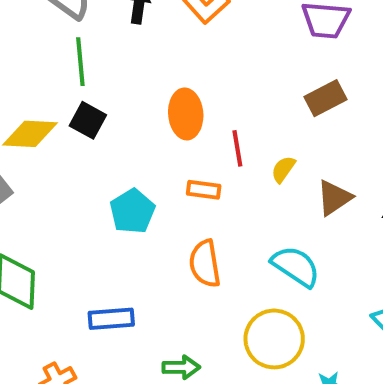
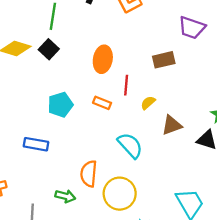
brown rectangle: (326, 98) -> (164, 60), moved
orange semicircle: (205, 264) -> (89, 174), moved
cyan semicircle: (296, 266) -> (130, 145), moved
blue rectangle: (111, 319) -> (36, 144), moved

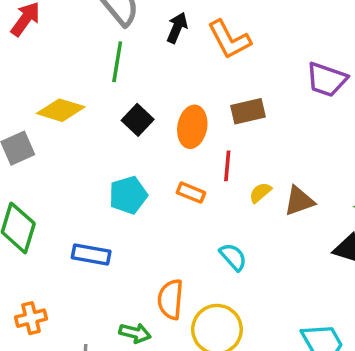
black square: (49, 49) -> (138, 120), moved
brown rectangle: (164, 60) -> (248, 111), moved
brown triangle: (172, 125) -> (299, 201), moved
cyan semicircle: (130, 145) -> (233, 257), size x0.7

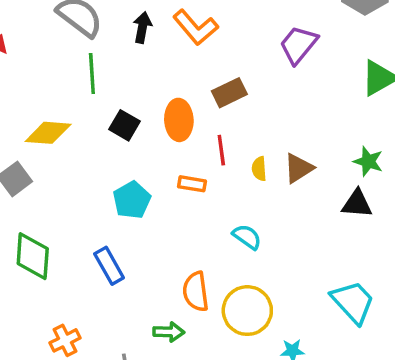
purple trapezoid: (327, 80) -> (298, 45), turned 123
yellow semicircle: (260, 193) -> (259, 169), turned -40
blue rectangle: (91, 255) -> (109, 266), turned 63

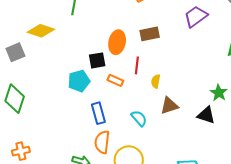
black square: (125, 125) -> (97, 60), moved, turned 36
brown triangle: (299, 168) -> (169, 106), moved
blue rectangle: (109, 266) -> (98, 113), moved

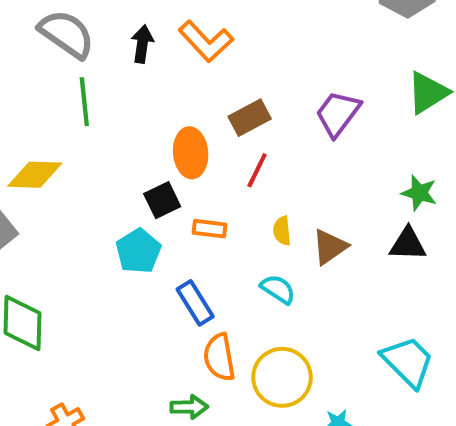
purple trapezoid: (196, 17) -> (338, 114), moved
red line: (137, 65) -> (257, 170), moved, turned 36
yellow semicircle: (156, 81) -> (282, 231), moved

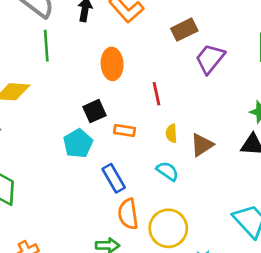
brown rectangle: (250, 118) -> (184, 30), moved
orange ellipse: (191, 153) -> (112, 64), moved
red line: (257, 170) -> (157, 94), turned -40

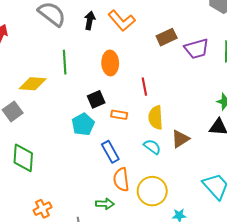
green line: (46, 46) -> (65, 62), moved
purple trapezoid: (210, 59) -> (197, 49), moved, turned -145
yellow semicircle: (171, 133) -> (156, 118), size x1.6
brown triangle: (202, 145) -> (180, 139), moved

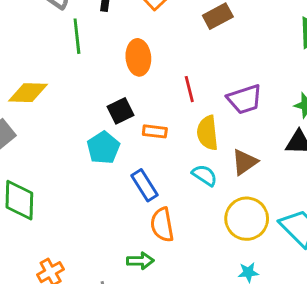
purple trapezoid: (197, 49) -> (245, 99), moved
green line: (65, 62) -> (77, 36), moved
yellow circle: (152, 191) -> (247, 219), moved

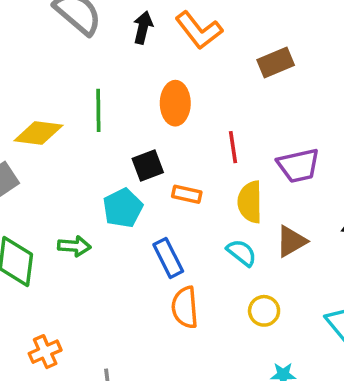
green line: (77, 36) -> (98, 110), moved
yellow circle: (247, 219) -> (264, 311), moved, size x0.6
green arrow: (140, 261) -> (74, 246), moved

